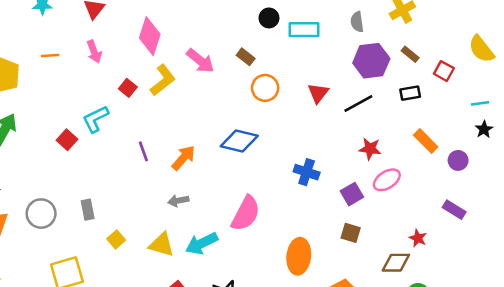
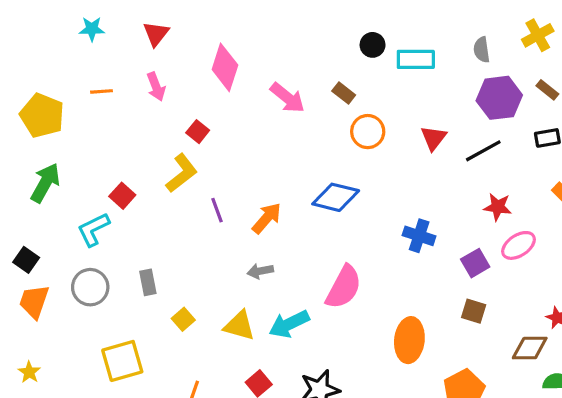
yellow L-shape: (163, 80) -> (182, 173), moved
cyan L-shape: (95, 119) -> (93, 229), moved

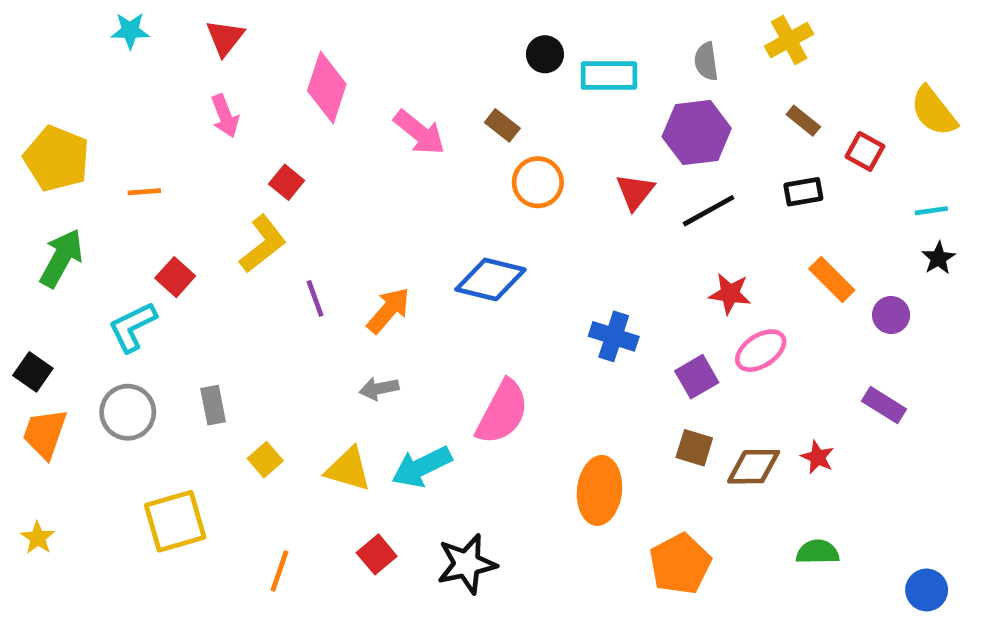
orange line: (101, 91) -> (144, 192), moved
purple hexagon: (499, 98) -> (697, 132), moved
brown diamond: (530, 348) -> (754, 467), moved

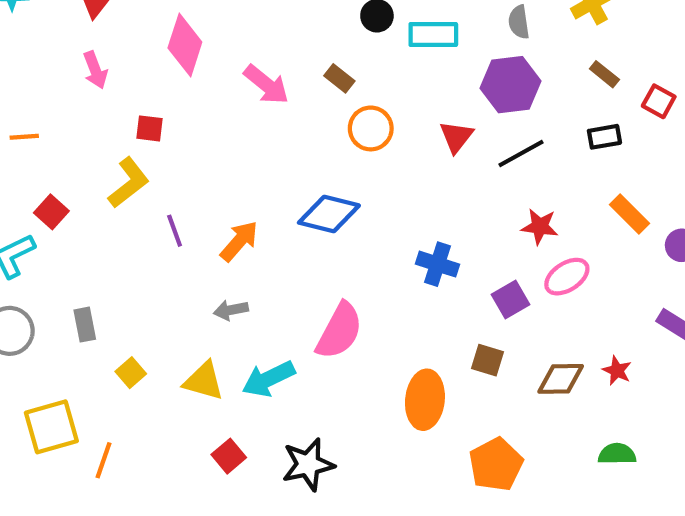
red square: (287, 182) -> (149, 128), turned -32
brown square: (694, 448) -> (488, 360), moved
orange line: (279, 571) -> (104, 460), moved

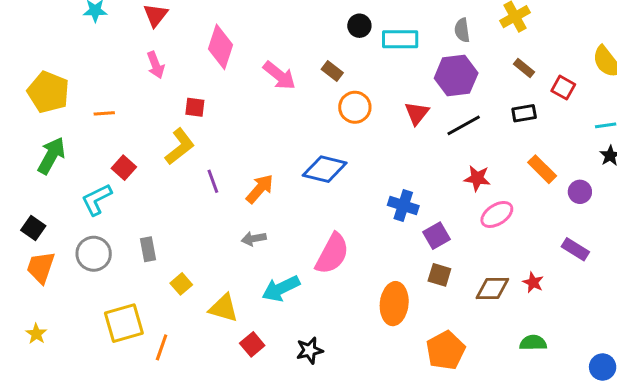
purple square: (511, 300) -> (436, 236), moved
yellow triangle: (204, 381) -> (224, 308), moved
black star: (308, 464) -> (310, 350), size x0.7

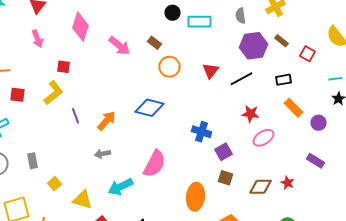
purple hexagon: (456, 76) -> (254, 46), moved
black rectangle: (524, 113) -> (284, 80), moved
red square: (124, 168) -> (18, 95), moved, turned -35

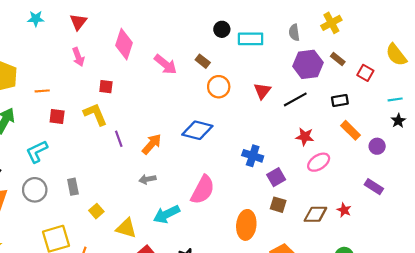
yellow L-shape: (54, 93) -> (95, 114), turned -75

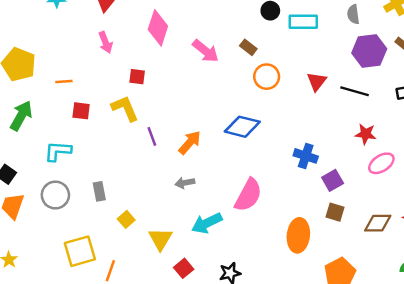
black line: (295, 99) -> (355, 91), turned 45
cyan L-shape: (37, 152) -> (58, 151), turned 30
yellow triangle: (126, 228) -> (160, 239), turned 45

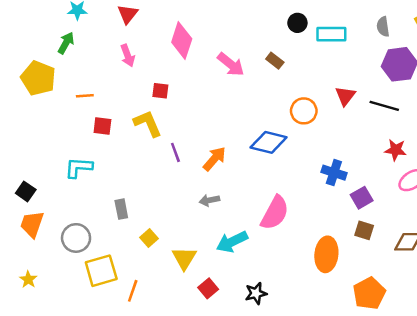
orange circle: (267, 77) -> (304, 111), moved
green arrow: (21, 116) -> (66, 43), moved, size x0.7
gray circle: (55, 195) -> (76, 238), moved

